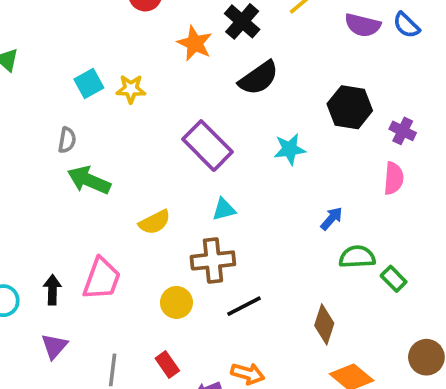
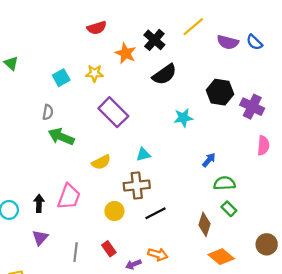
yellow star: (131, 89) -> (94, 73), moved
purple cross: (403, 131) -> (252, 107), size x1.5
purple rectangle: (207, 146) -> (113, 112), moved
pink semicircle: (394, 178) -> (263, 145), moved
green rectangle: (394, 279) -> (229, 209), moved

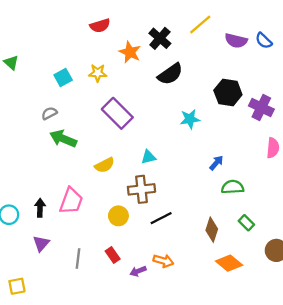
gray semicircle: (48, 112) -> (49, 113), turned -128
green rectangle: (229, 209) -> (246, 223), moved

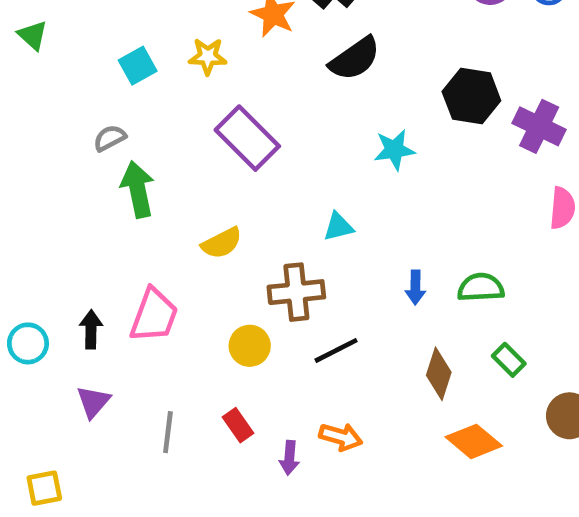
green arrow: (63, 139) -> (138, 189), turned 55
cyan triangle: (148, 157) -> (338, 227), moved
blue arrow: (216, 163) -> (415, 287), moved, turned 140
purple arrow: (138, 271) -> (289, 458), turned -63

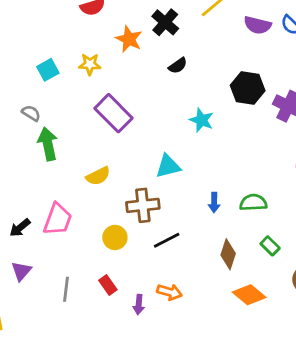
black semicircle: (355, 59) -> (178, 66), size x0.6
gray semicircle: (110, 138) -> (31, 113), turned 60
cyan star: (394, 150) -> (202, 120), turned 30
cyan triangle: (338, 227) -> (168, 166), size x1.4
black arrow: (91, 329) -> (20, 228), turned -130

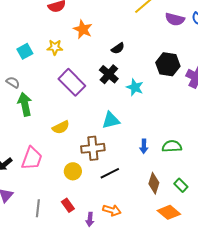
black cross: (165, 22) -> (109, 74), moved
green rectangle: (270, 246) -> (181, 185), moved

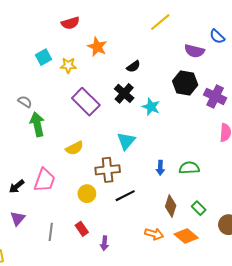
purple semicircle: (175, 19) -> (194, 51), moved
cyan square: (25, 51) -> (43, 57), moved
cyan triangle: (111, 120) -> (126, 141), turned -36
orange arrow: (112, 210) -> (154, 234), moved

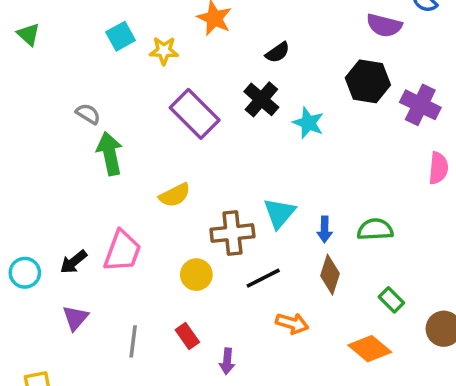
cyan triangle: (126, 141) -> (279, 213), moved
brown diamond: (171, 206) -> (330, 275), moved
orange arrow: (154, 234) -> (292, 323), moved

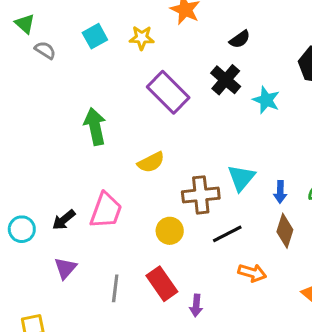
cyan square: (121, 36) -> (95, 36), moved
gray semicircle: (88, 114) -> (45, 50), moved
red rectangle: (187, 336) -> (162, 284), size x1.5

